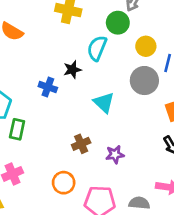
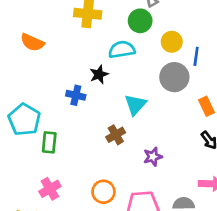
cyan semicircle: (97, 48) -> (122, 50), turned 65
cyan triangle: (104, 103) -> (135, 105), turned 35
brown cross: (81, 144) -> (116, 135), moved

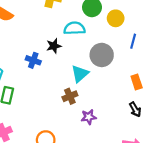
yellow circle: (172, 42) -> (116, 18), moved
gray circle: (174, 77) -> (102, 55), moved
brown cross: (116, 135) -> (70, 96), moved

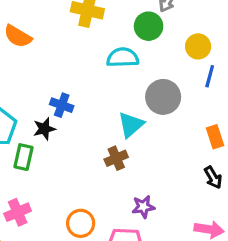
yellow circle: (116, 18) -> (198, 46), moved
black star: (54, 46) -> (44, 129), moved
purple star: (89, 117) -> (143, 207), moved

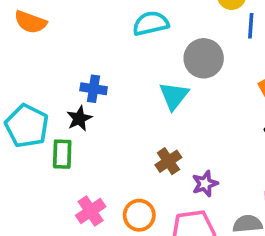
brown cross: (116, 158) -> (168, 161), moved
pink cross: (18, 212) -> (91, 211), moved

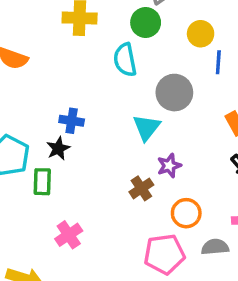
cyan semicircle: (151, 23) -> (125, 60), turned -88
purple star: (205, 184) -> (169, 166), moved
orange circle: (139, 215) -> (186, 213), moved

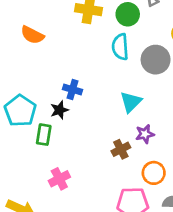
green circle: (146, 23) -> (128, 14), moved
gray circle: (174, 93) -> (156, 60), moved

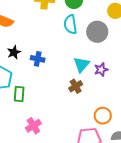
black star: (59, 110) -> (14, 52), moved
purple star: (145, 134) -> (101, 70), moved
brown cross: (121, 149) -> (76, 86), moved

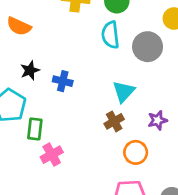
purple star: (101, 70) -> (158, 120), moved
orange circle: (103, 116) -> (136, 152), moved
pink cross: (33, 126) -> (52, 155), moved

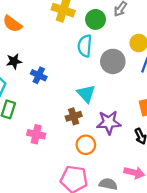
cyan triangle: (124, 91) -> (86, 94), turned -36
purple star: (158, 120) -> (109, 122), size x1.5
pink cross: (52, 155) -> (36, 134), moved, turned 30

